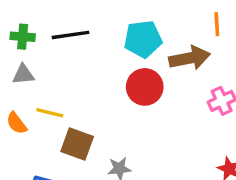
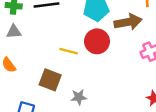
yellow line: (50, 113) -> (69, 51), moved

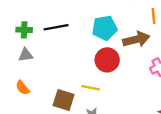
yellow line: (69, 51) -> (91, 88), moved

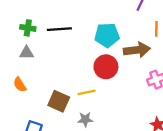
yellow line: (91, 88) -> (87, 92), turned -30

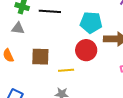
brown square: (59, 101) -> (40, 57), moved, turned -30

